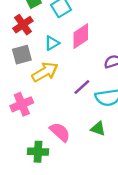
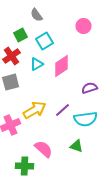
cyan triangle: (52, 43) -> (36, 64), moved
yellow arrow: (45, 72) -> (34, 110), moved

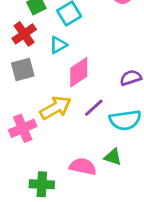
pink diamond: (62, 66) -> (79, 72), moved
pink semicircle: (44, 149) -> (83, 167), moved, turned -30

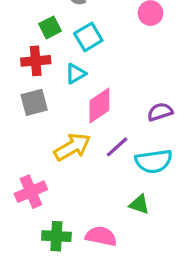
red cross: (24, 34) -> (36, 61), turned 30
pink cross: (23, 128) -> (31, 192), moved
pink semicircle: (83, 167) -> (101, 236), moved

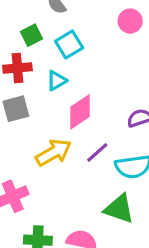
green triangle: (139, 204) -> (119, 209), size x1.5

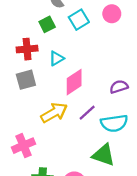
green square: (32, 35) -> (47, 24), moved
cyan square: (69, 45) -> (79, 20), moved

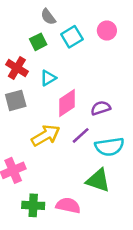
red cross: (27, 49) -> (17, 68), turned 36
purple semicircle: (119, 87) -> (101, 108), moved

